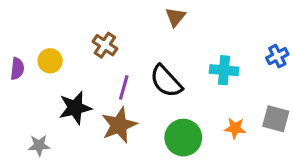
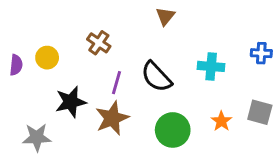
blue cross: (277, 56) -> (261, 53), turned 30
orange star: (235, 128) -> (221, 121), turned 30
gray star: (39, 145) -> (37, 137), size x1.4

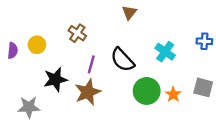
cyan cross: (211, 66) -> (165, 52), turned 30
green circle: (173, 130) -> (147, 91), moved

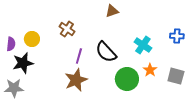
brown triangle: (129, 12) -> (112, 11), turned 32
black star: (55, 79) -> (23, 63), moved
orange star: (173, 94) -> (150, 70), moved
gray star: (29, 107) -> (14, 88), moved

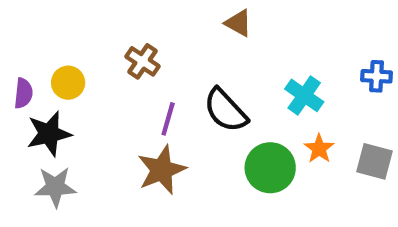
brown triangle: (112, 11) -> (238, 23), turned 48
gray star: (14, 88) -> (55, 187), moved

